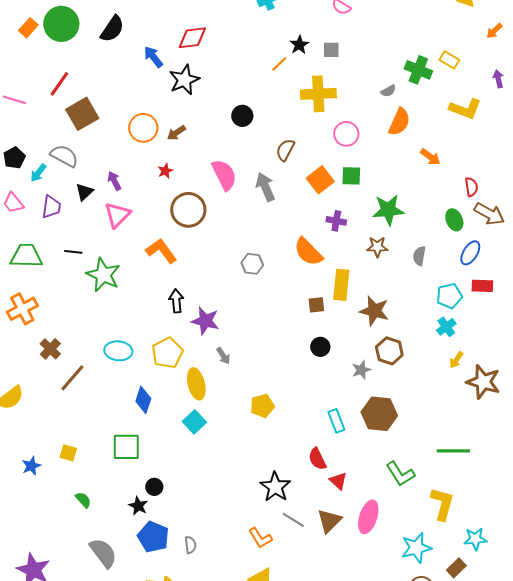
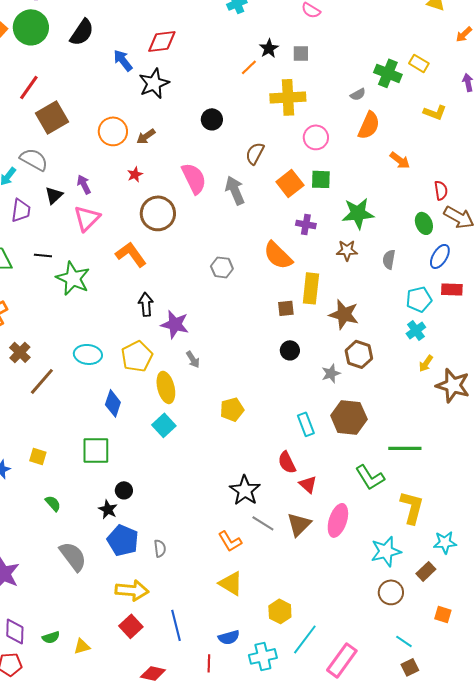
yellow L-shape: (465, 109) -> (435, 112), size x0.7
green line: (453, 451) -> (405, 448), moved

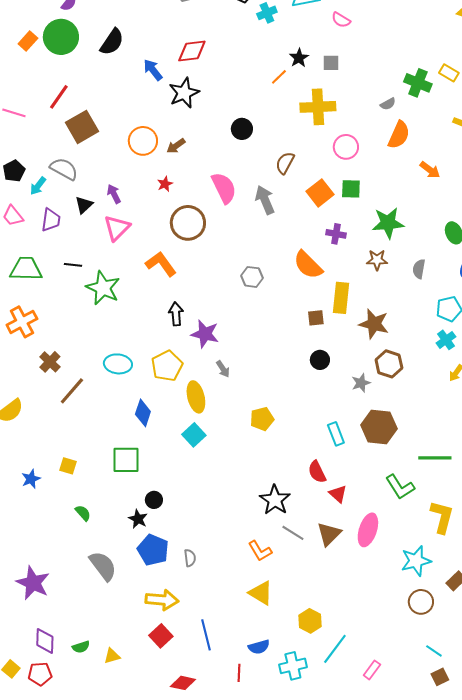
pink rectangle: (342, 660) -> (372, 670), size x0.6

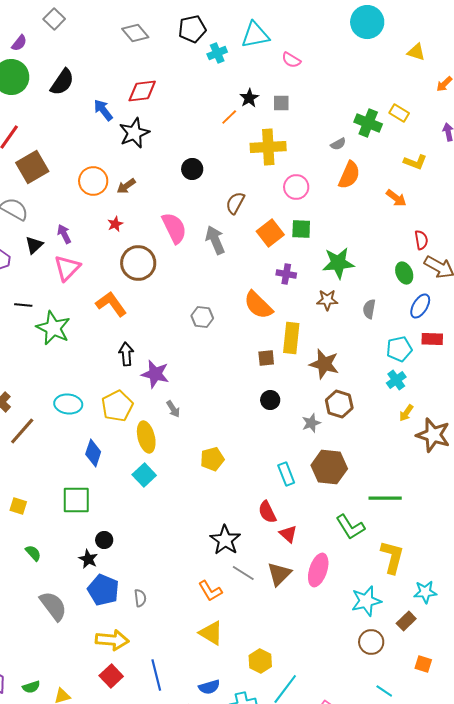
orange arrow: (430, 170) -> (396, 198), moved

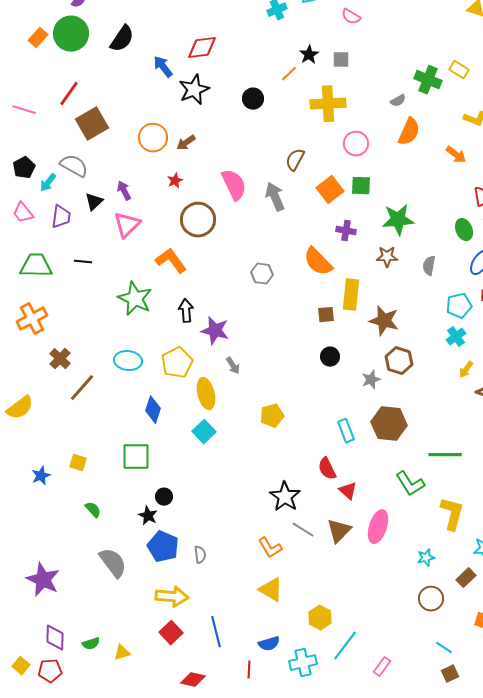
black circle: (192, 169) -> (253, 99), moved
green star: (53, 328) -> (135, 299), moved
cyan star: (366, 601) -> (426, 558), size x0.6

